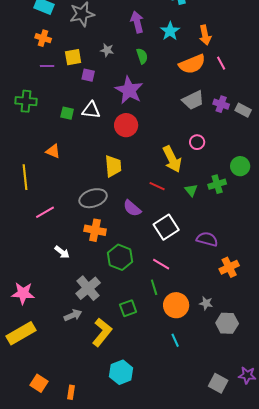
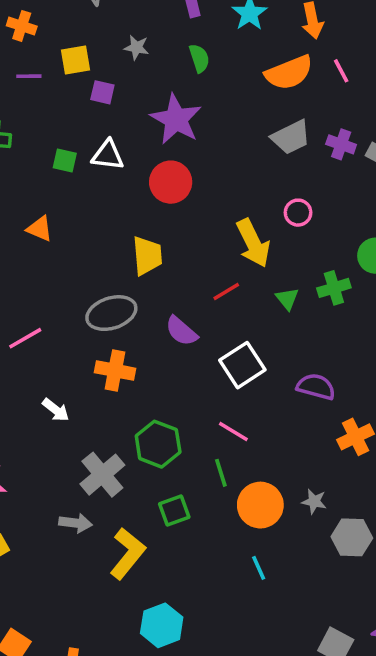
red line: (157, 186) -> (226, 292), turned -56
green hexagon: (120, 257) -> (158, 444), moved
gray arrow: (73, 315) -> (76, 523), turned 30

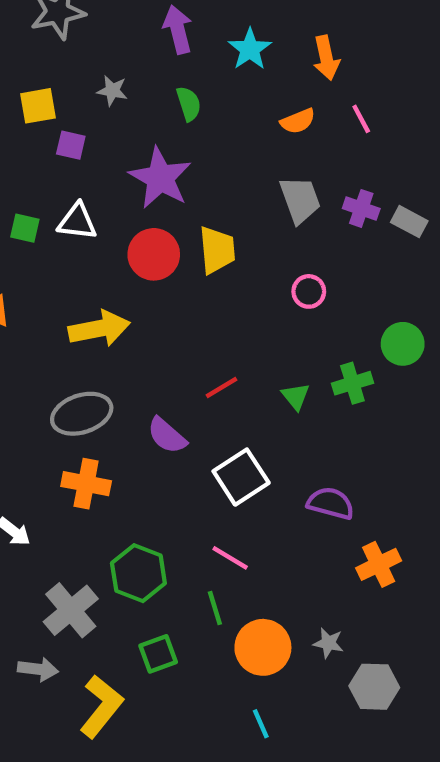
orange semicircle: (289, 73) -> (298, 121), size x0.6
gray trapezoid: (291, 137) -> (300, 200), turned -84
yellow arrow: (253, 243) -> (99, 329), moved, turned -75
yellow trapezoid: (147, 256) -> (217, 250), moved

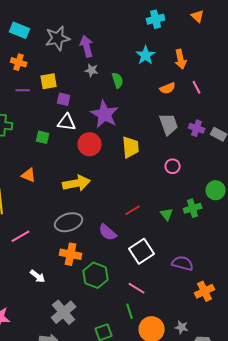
purple arrow: (178, 29) -> (87, 46), moved
gray star: (112, 91) -> (92, 70), moved
white triangle: (77, 222) -> (67, 122), moved
red circle: (154, 254) -> (90, 144), moved
green hexagon: (138, 573) -> (96, 275), moved

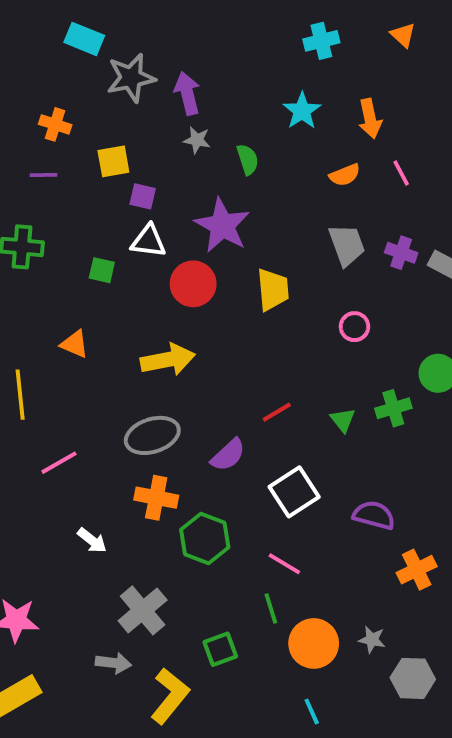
cyan rectangle: (20, 30) -> (84, 39), moved
purple line: (23, 90) -> (43, 175), moved
purple semicircle: (108, 232) -> (228, 455), turned -84

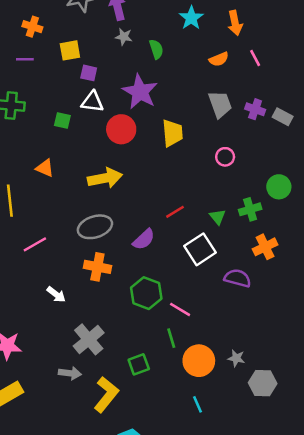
white square: (294, 492) -> (200, 249), moved
green hexagon: (205, 538) -> (146, 293), moved
orange cross: (417, 570) -> (265, 247), moved

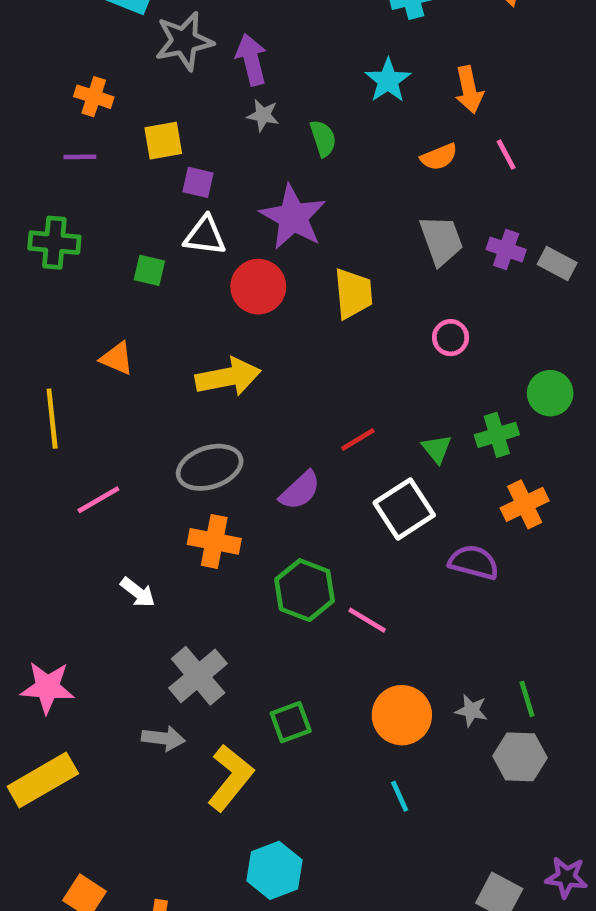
green line: (171, 338) -> (527, 699), moved

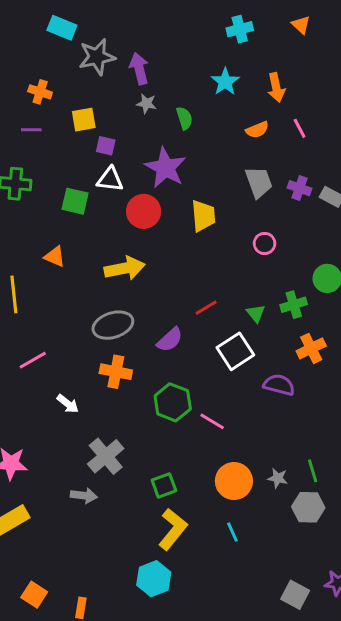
green square: (149, 270) -> (75, 201), size x1.4
pink line: (98, 500) -> (33, 360), moved
yellow L-shape: (230, 778) -> (173, 529), moved

